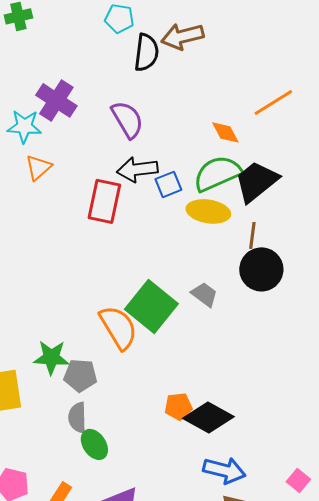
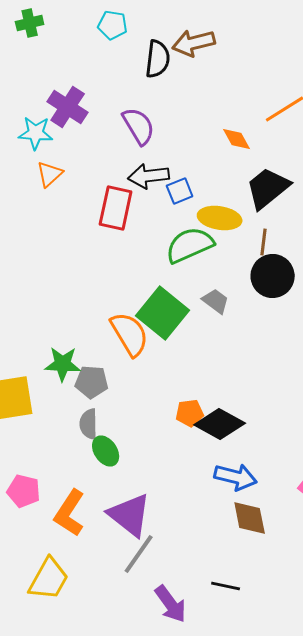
cyan pentagon: (119, 18) -> (113, 25), moved
green semicircle: (217, 173) -> (190, 245), moved

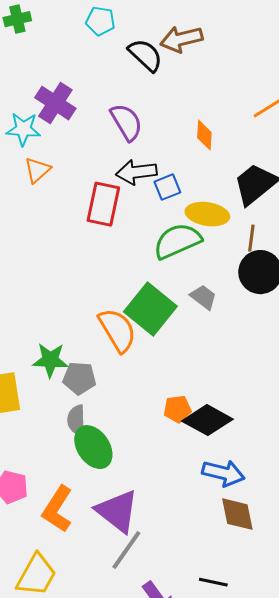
black semicircle: (158, 59) -> (145, 55), turned -54
orange diamond: (237, 139) -> (204, 135), moved, turned 32
green ellipse: (106, 451) -> (93, 447), size x1.4

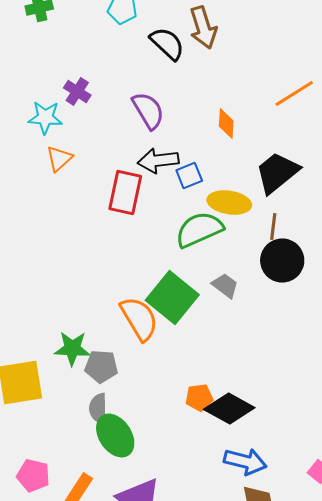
brown arrow: (181, 39) -> (203, 28), turned -93
purple cross: (55, 103) -> (77, 92), size x0.7

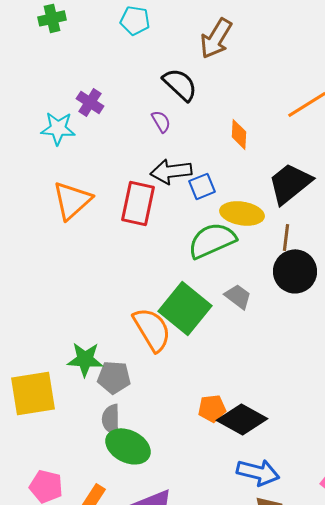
brown arrow: (203, 28) -> (216, 38), turned 48
black semicircle: (167, 44) -> (180, 84), moved
purple semicircle: (148, 111) -> (161, 121), size x0.6
orange triangle: (59, 159) -> (72, 200), moved, size x1.5
green ellipse: (115, 436) -> (128, 446), turned -30

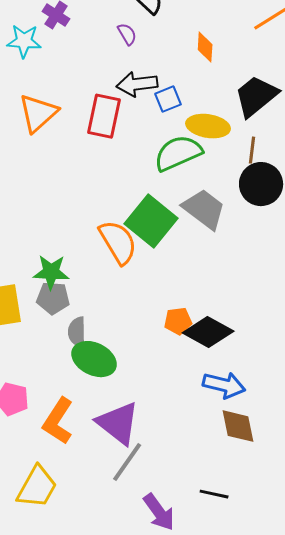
gray trapezoid: (238, 296) -> (204, 209), size x1.6
gray pentagon: (114, 377) -> (53, 298), moved

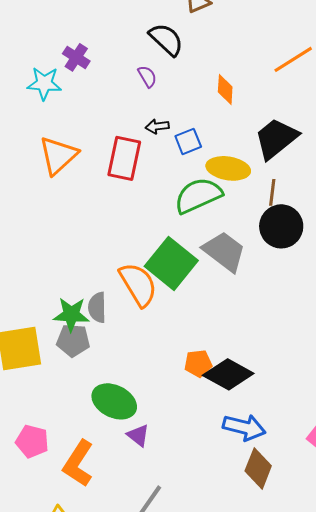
black arrow: (137, 84) -> (157, 126), size x0.6
gray semicircle: (77, 332) -> (97, 307), moved
purple triangle: (118, 423) -> (138, 435), moved, size x0.5
brown diamond: (238, 426) -> (258, 468), turned 33

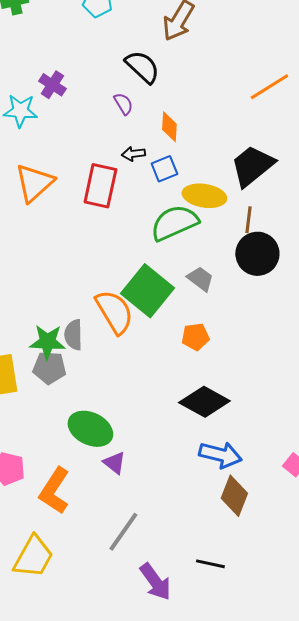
orange diamond: (225, 89) -> (169, 127), moved
gray trapezoid: (224, 251) -> (200, 279), size x0.6
orange pentagon: (198, 363) -> (195, 337), moved

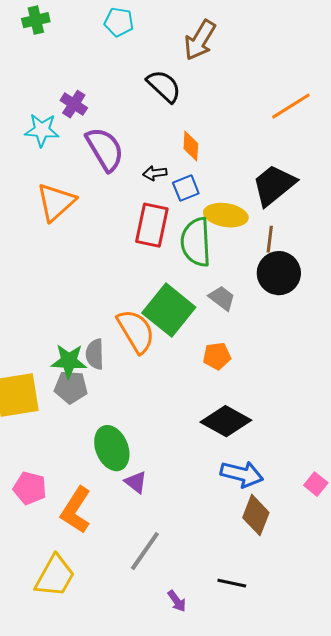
purple semicircle: (123, 104) -> (105, 149), moved, size x2.0
red rectangle: (100, 186) -> (152, 225), moved
green semicircle: (174, 223) -> (196, 242), turned -69
green ellipse: (90, 429) -> (112, 448), turned 42
purple arrow: (155, 582) -> (177, 601), size x0.6

